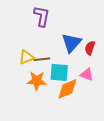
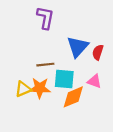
yellow triangle: (26, 57) -> (23, 89), moved

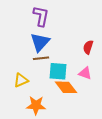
blue triangle: (78, 47) -> (40, 42), moved
orange star: (40, 88) -> (36, 105), moved
orange diamond: (73, 97) -> (66, 87), turned 75

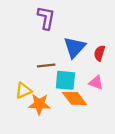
blue triangle: (40, 42) -> (75, 47), moved
orange star: (36, 105) -> (39, 104), moved

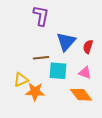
orange diamond: (75, 98) -> (81, 95), moved

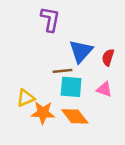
brown line: (41, 58) -> (62, 71), moved
orange diamond: (81, 95) -> (75, 116), moved

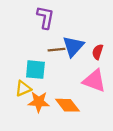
brown line: (62, 71) -> (56, 50), moved
cyan square: (71, 87) -> (35, 70), moved
pink triangle: (104, 89) -> (94, 81), size x1.6

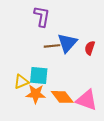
cyan square: (35, 70) -> (39, 75), moved
pink triangle: (94, 81) -> (87, 100), moved

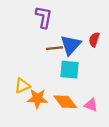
red semicircle: (90, 48) -> (94, 40), moved
cyan square: (39, 75) -> (70, 70), moved
pink triangle: (87, 100) -> (91, 105), size x0.6

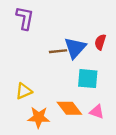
purple L-shape: (44, 17) -> (25, 18), moved
cyan square: (70, 70) -> (88, 79), moved
orange star: (37, 99) -> (39, 117), moved

